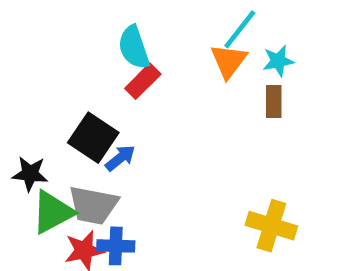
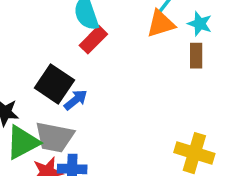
orange triangle: (229, 61) -> (161, 24), turned 36
cyan star: (278, 61) -> (200, 24), turned 30

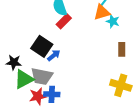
cyan star: (200, 24) -> (113, 21), moved
brown rectangle: (196, 56) -> (122, 49), moved

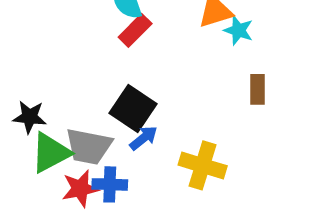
black square: (42, 46) -> (133, 108), moved
blue arrow: (54, 55) -> (143, 138), moved
yellow cross: (121, 85) -> (203, 165), moved

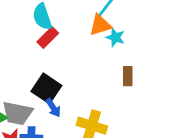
blue arrow: (143, 138) -> (53, 108), turned 96

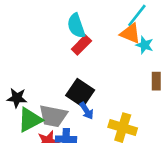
orange triangle: (100, 25) -> (130, 33), turned 40

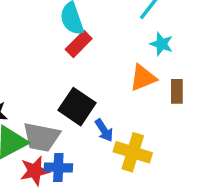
orange triangle: (130, 33) -> (143, 78), moved, turned -45
blue arrow: (87, 111) -> (104, 130), moved

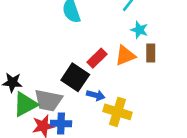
red rectangle: (79, 44) -> (97, 58), moved
brown rectangle: (177, 91) -> (151, 53), moved
blue arrow: (104, 130) -> (96, 95), turned -42

